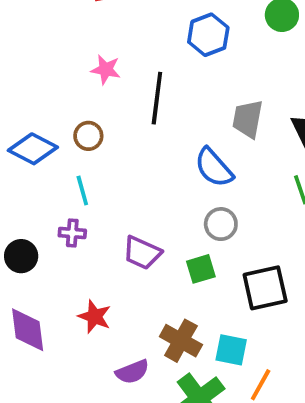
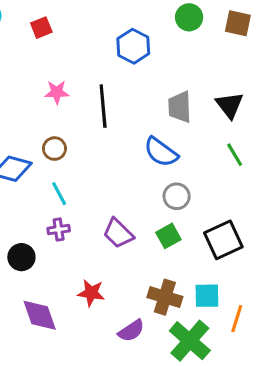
purple trapezoid: (142, 253) -> (118, 233), turned 32

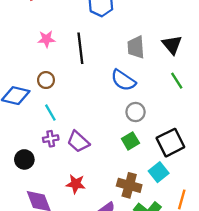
purple trapezoid: (118, 233) -> (78, 142), moved
cyan square: (207, 296) -> (159, 172), moved, turned -36

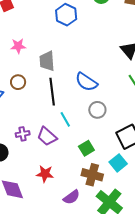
gray trapezoid: (136, 47) -> (47, 61), moved
black line: (80, 48) -> (52, 92), moved
cyan line: (50, 113) -> (65, 119), moved
green square: (130, 141) -> (86, 148), moved

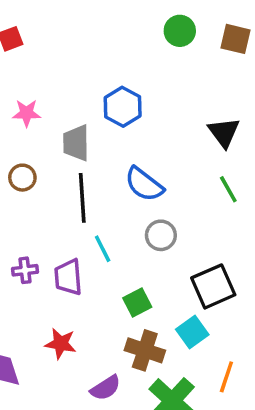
blue hexagon: (66, 15) -> (123, 107), moved
purple trapezoid: (47, 136) -> (68, 277), turned 40

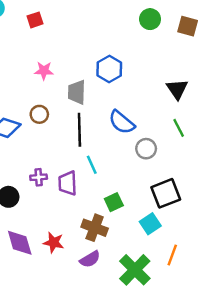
gray circle: (161, 235) -> (146, 149), moved
red star: (61, 344) -> (54, 243), moved
brown cross: (145, 350) -> (95, 228), moved

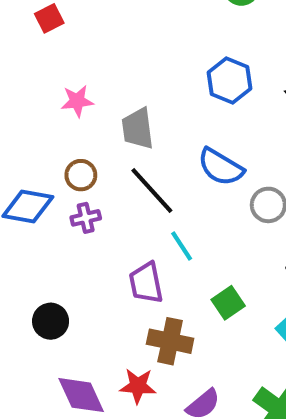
blue hexagon: (109, 69) -> (229, 80), moved
black line: (79, 130) -> (152, 191), turned -32
purple cross: (39, 177) -> (86, 218), moved
brown cross: (95, 228) -> (170, 341), moved

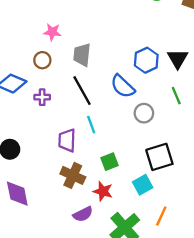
blue hexagon: (229, 80) -> (146, 60), moved
brown circle: (81, 175) -> (42, 60), moved
red star: (138, 386) -> (103, 191), moved

